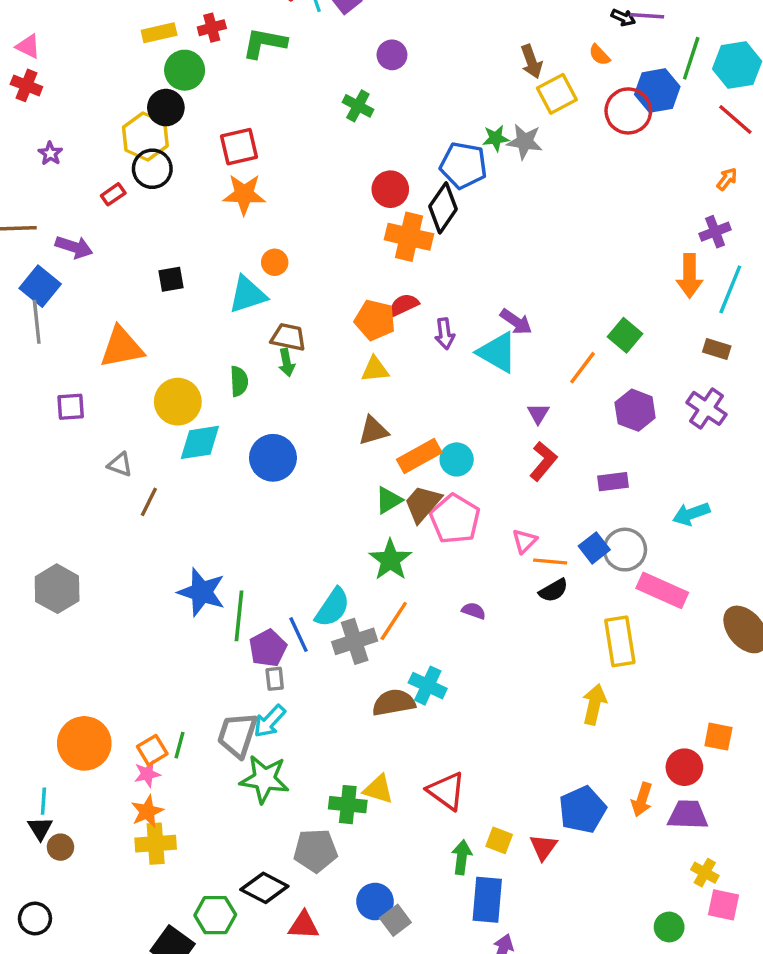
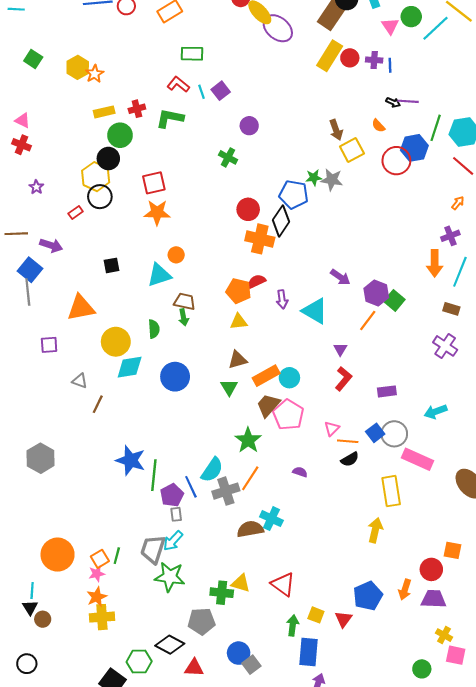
purple arrow: (516, 322) -> (340, 277), moved
purple hexagon: (635, 410) -> (376, 293), moved
green triangle: (389, 500) -> (229, 387), moved, turned -30

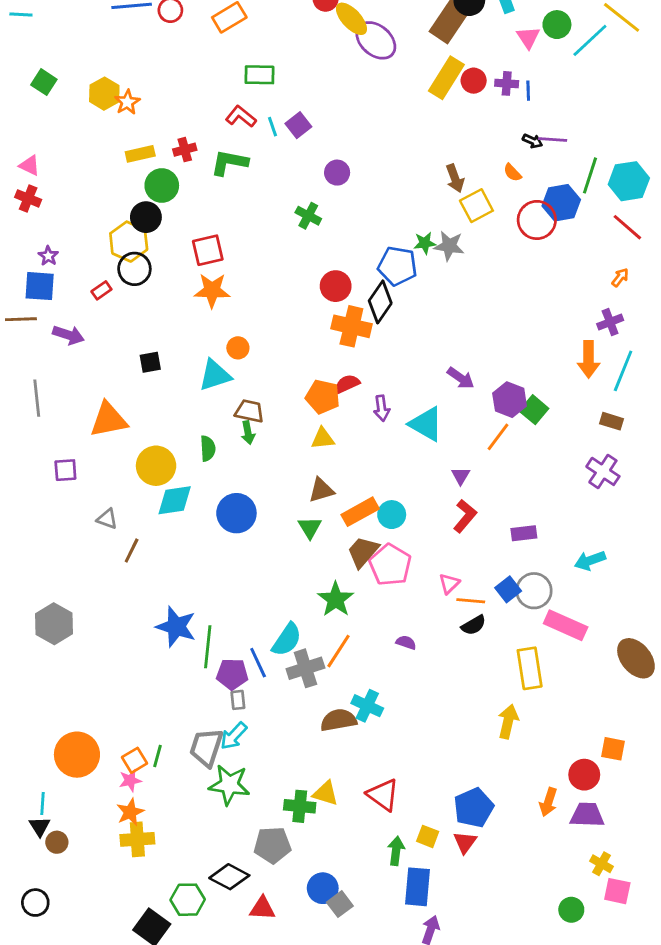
blue square: (30, 270) -> (40, 286), moved, turned -35
purple pentagon: (172, 495) -> (232, 674), turned 30
blue pentagon: (368, 596) -> (474, 808), moved

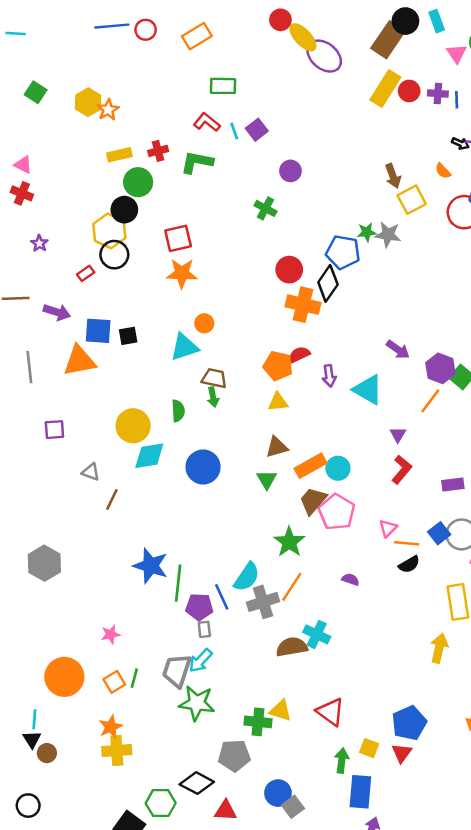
blue square: (40, 286) -> (98, 331), moved
orange triangle: (109, 420) -> (79, 361), moved
pink star: (130, 780) -> (111, 634), moved

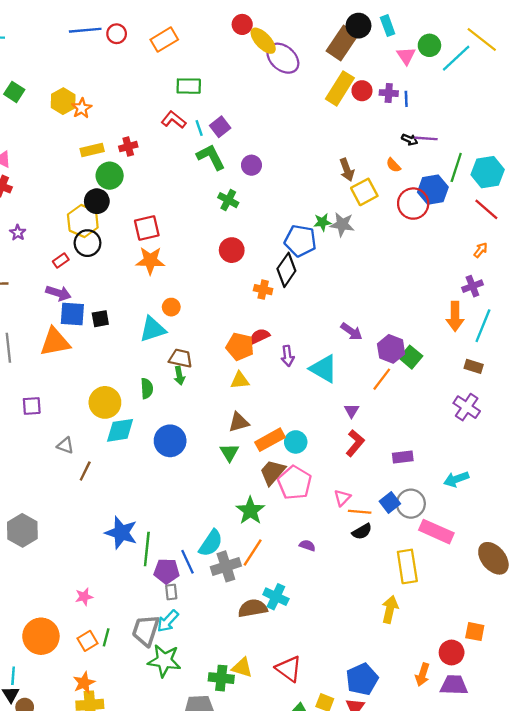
green L-shape: (197, 162) -> (211, 157), moved, turned 52
red circle: (289, 270) -> (232, 250), moved
orange cross: (303, 305) -> (263, 290), size x0.6
purple arrow: (57, 312) -> (58, 293), moved

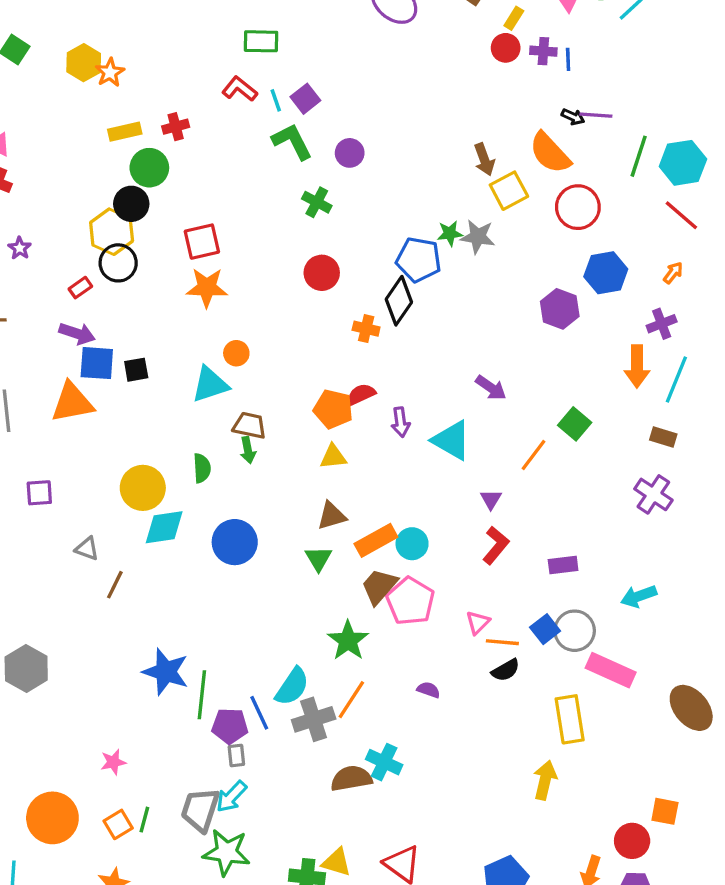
yellow rectangle: (340, 88) -> (514, 18), moved, size x0.5
orange semicircle: (393, 165) -> (550, 153), size x2.0
blue hexagon: (433, 190) -> (606, 273), moved
purple hexagon: (391, 349) -> (560, 309), moved

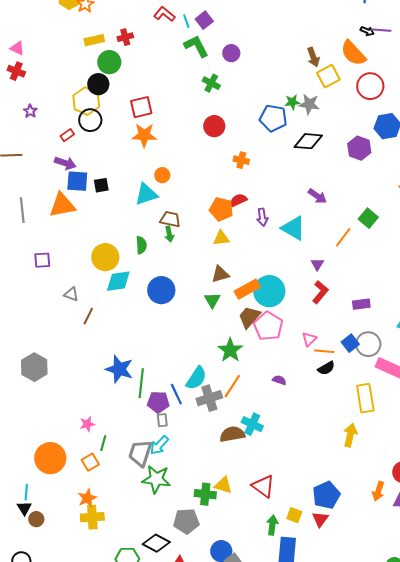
black diamond: (399, 301) -> (308, 141), moved, turned 60
cyan circle: (412, 544) -> (269, 291), size x1.6
green line: (144, 820) -> (103, 443), moved

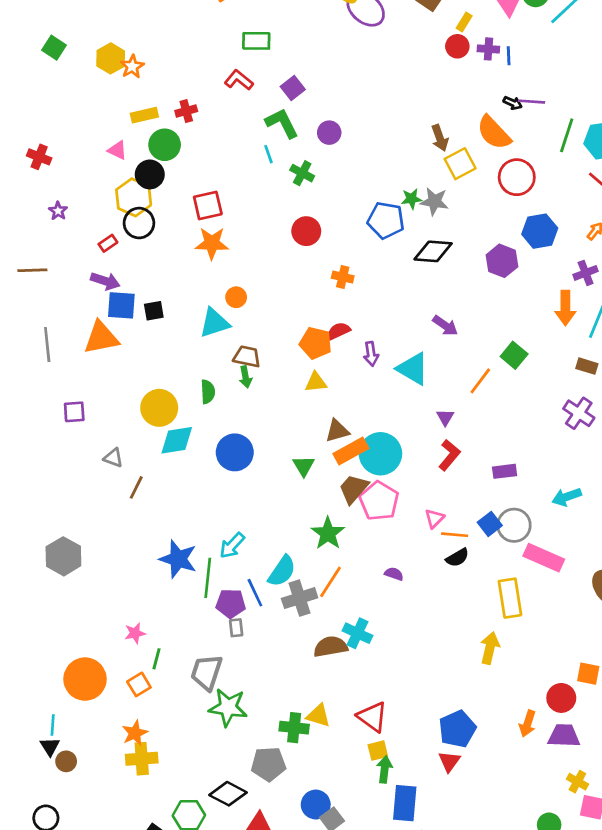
cyan line: (186, 21) -> (268, 154), moved
pink triangle: (17, 48) -> (117, 150), moved
brown triangle: (220, 274) -> (337, 431), moved
cyan arrow: (159, 445) -> (232, 545), moved
yellow square: (294, 515) -> (378, 751), moved, turned -35

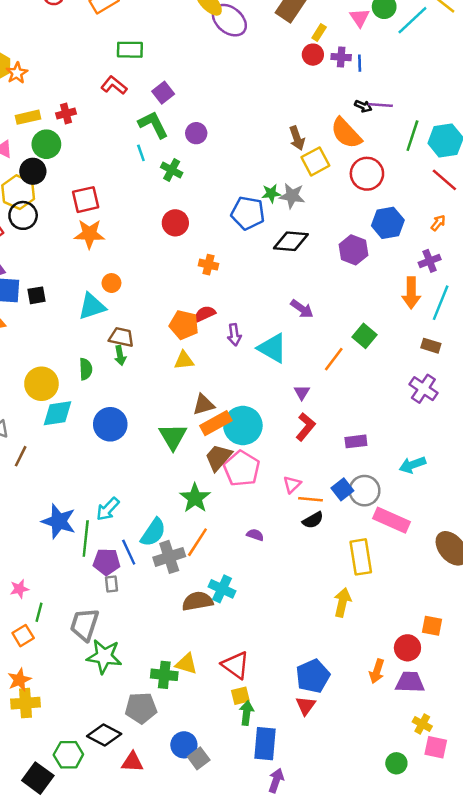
green triangle: (304, 466) -> (173, 437), size x1.4

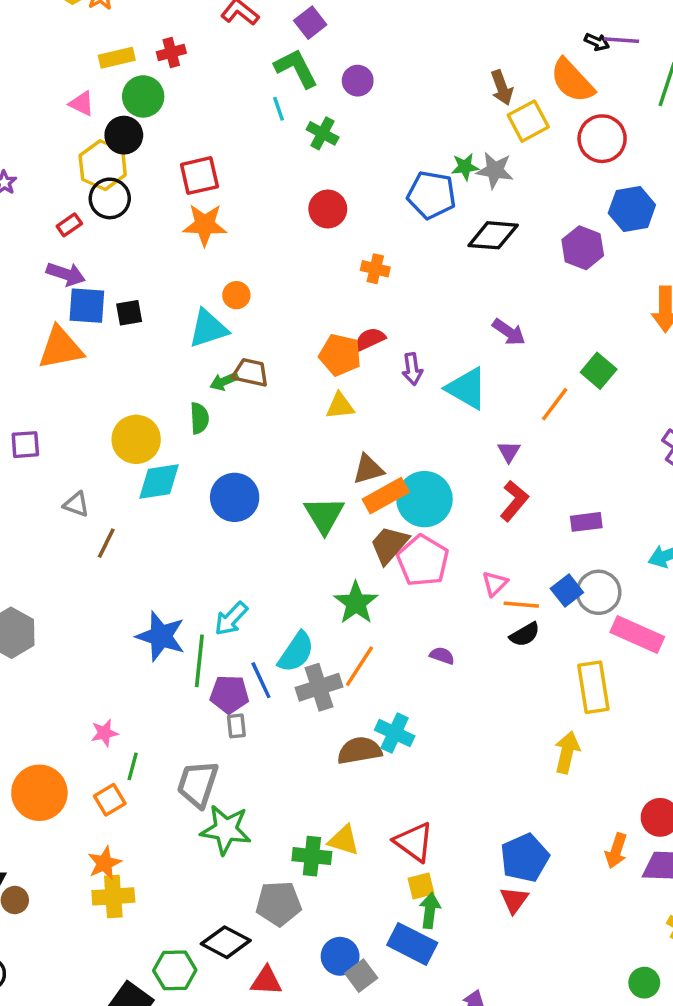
green arrow: (120, 355) -> (224, 381), moved, turned 78
blue rectangle: (265, 744) -> (412, 944), moved, turned -68

